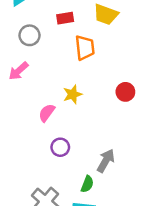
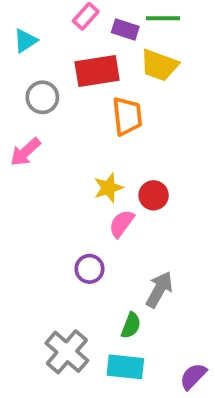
red rectangle: (65, 18) -> (97, 71), size x1.6
red circle: (125, 92) -> (154, 195), moved
pink semicircle: (47, 113) -> (122, 224), moved

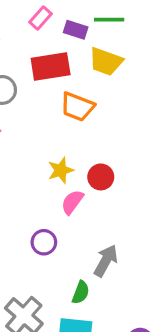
orange trapezoid: (127, 116) -> (77, 107), turned 117

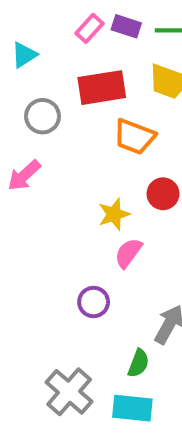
purple rectangle: (76, 30) -> (126, 26), moved
red circle: (101, 177) -> (163, 194), moved

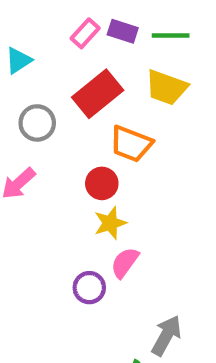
red rectangle: (102, 88) -> (98, 94), turned -30
red circle: (163, 194) -> (102, 183), moved
purple circle: (94, 302) -> (89, 288), moved

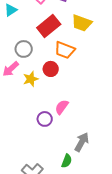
gray circle: (37, 123) -> (24, 49), moved
yellow star: (110, 223) -> (31, 79), moved

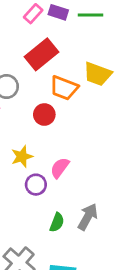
yellow trapezoid: (82, 23) -> (98, 74), moved
yellow star: (31, 79) -> (22, 157), moved
green semicircle: (67, 161) -> (57, 222), moved

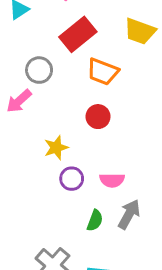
yellow trapezoid: (98, 74) -> (140, 31), moved
red circle: (44, 115) -> (98, 117), moved
pink semicircle: (60, 168) -> (112, 180), moved, turned -125

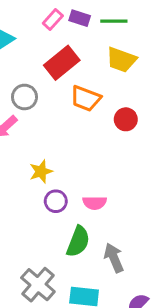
red circle: (98, 117) -> (126, 119), moved
gray arrow: (129, 214) -> (114, 258), moved, turned -52
green semicircle: (95, 221) -> (78, 241), size x1.5

